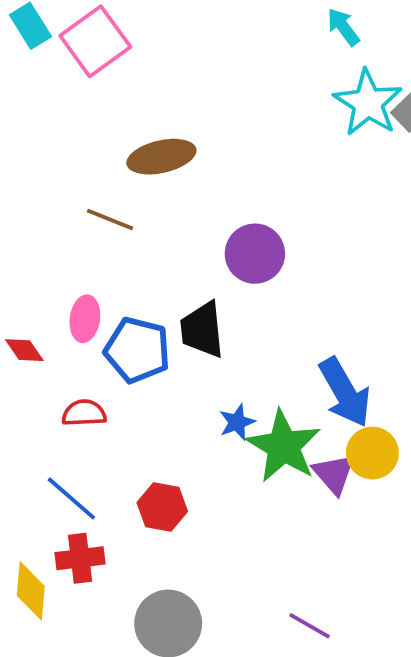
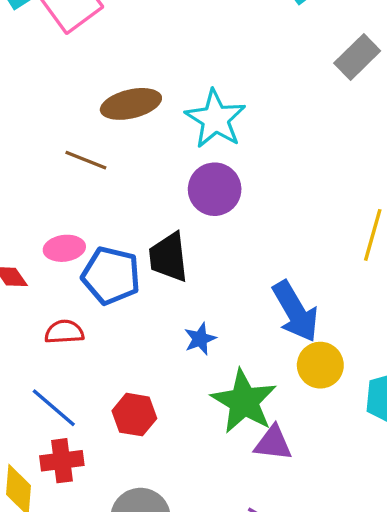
cyan star: (368, 103) -> (215, 119), moved
pink ellipse: (85, 319) -> (64, 248), turned 75
green star: (284, 446) -> (244, 401), moved
purple triangle: (334, 474) -> (273, 443), moved, turned -42

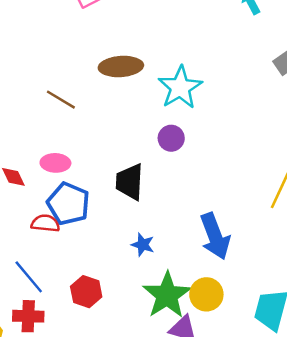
brown line: (86, 160) -> (61, 100), moved
purple circle: (215, 189) -> (171, 138), size x0.7
blue pentagon: (111, 276) -> (68, 204), moved
blue star: (200, 339) -> (143, 245), turned 30
yellow circle: (320, 365) -> (206, 294), moved

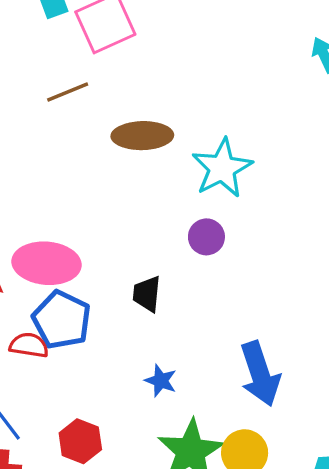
brown line: (61, 100) -> (68, 92), moved, turned -56
pink ellipse: (55, 163) -> (47, 263), size x1.6
black trapezoid: (130, 182) -> (147, 294), size x0.7

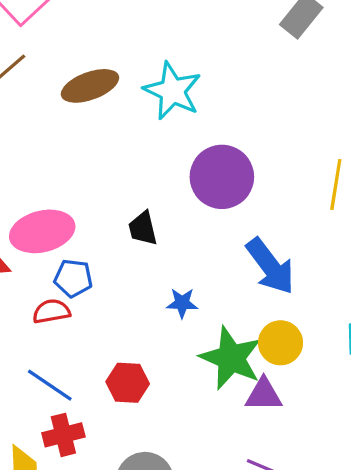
purple circle: (206, 237) -> (222, 177), moved, size x1.8
blue pentagon: (62, 320) -> (73, 278), size x0.7

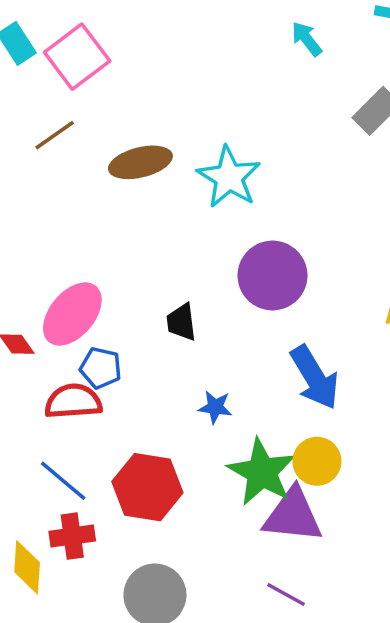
pink ellipse: (42, 231) -> (72, 314), turned -42
red semicircle: (51, 311) -> (73, 401), size x1.4
red hexagon: (128, 383) -> (147, 487), size x1.5
purple triangle: (264, 395) -> (293, 515), size x1.5

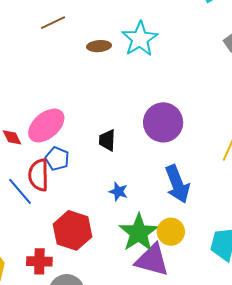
brown ellipse: (140, 162) -> (99, 46), size x0.7
cyan star: (229, 177) -> (140, 39), moved
red semicircle: (73, 401) -> (39, 175), turned -96
blue line: (63, 481) -> (20, 191), moved
red cross: (72, 536) -> (39, 261), moved

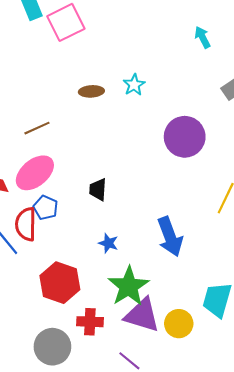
brown line: (53, 23) -> (37, 128), moved
cyan star: (140, 39) -> (134, 85), size x0.6
purple circle: (163, 122) -> (185, 137), moved
yellow circle: (171, 232) -> (179, 324), moved
red cross: (39, 261) -> (90, 322), moved

